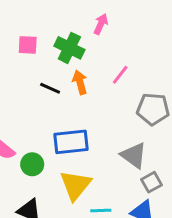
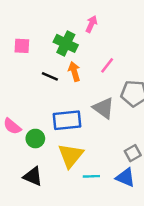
pink square: (28, 45) -> (22, 46), moved
gray triangle: (134, 155) -> (104, 108), moved

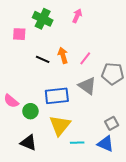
green cross: (66, 43) -> (43, 19), moved
pink line: (107, 65) -> (85, 58), moved

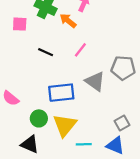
orange arrow: (63, 55) -> (68, 21), moved, turned -35
pink line: (85, 58) -> (80, 50), moved
green circle: (30, 111) -> (39, 118), moved

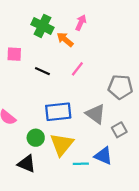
pink square: (20, 24) -> (14, 54), moved
gray triangle: (95, 81) -> (96, 114), moved
gray square: (122, 123) -> (119, 130), moved
blue triangle: (115, 145) -> (103, 156), moved

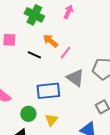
orange arrow: (65, 40) -> (50, 41), moved
gray triangle: (96, 114) -> (75, 78), moved
yellow triangle: (62, 144) -> (51, 120), size x0.6

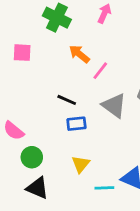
black line: (34, 55) -> (67, 100), moved
blue rectangle: (48, 91) -> (76, 124), size x0.6
green circle: (28, 114) -> (32, 157), moved

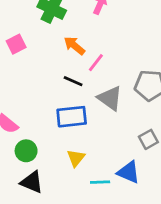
pink square: (22, 53) -> (16, 44), turned -30
black line: (67, 100) -> (73, 81), moved
blue rectangle: (76, 124) -> (72, 117), size x1.5

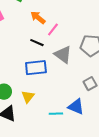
yellow triangle: (76, 158) -> (28, 97), moved

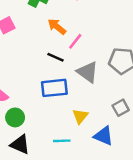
yellow triangle: (28, 97) -> (80, 116), moved
cyan line: (56, 114) -> (62, 141), moved

